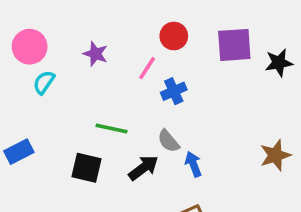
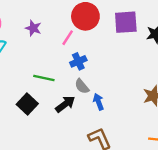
red circle: (174, 36) -> (85, 16), size x1.5
blue cross: (174, 91) -> (78, 61), moved
black square: (87, 168) -> (27, 104), turned 30

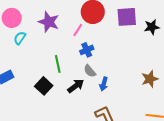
purple star: (33, 28) -> (49, 22), size x1.5
green line: (44, 78) -> (58, 64), turned 66
blue arrow: (98, 102) -> (104, 84), turned -144

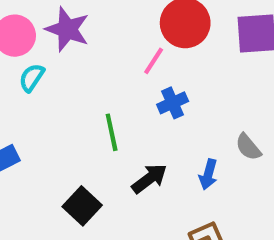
purple star: (49, 22) -> (67, 29), moved
gray semicircle: (90, 71) -> (248, 147), moved
black square: (44, 86) -> (82, 206), moved

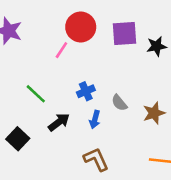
blue cross: (173, 103) -> (86, 91), moved
green line: (112, 132) -> (36, 94), turned -35

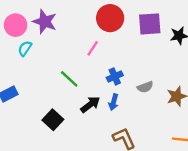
pink line: (61, 50) -> (93, 48), moved
gray semicircle: (119, 103) -> (145, 87), turned -70
blue arrow: (95, 120) -> (114, 102), moved

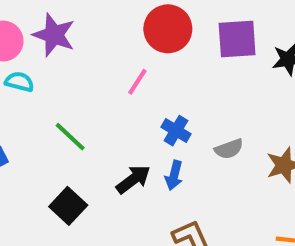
cyan semicircle: (25, 48) -> (19, 82), turned 70
blue cross: (115, 76) -> (176, 131), turned -35
green line: (69, 79) -> (70, 137), moved

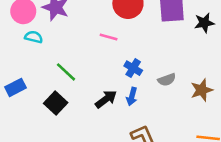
pink line: (137, 82) -> (109, 37), turned 72
black square: (68, 206) -> (56, 103), moved

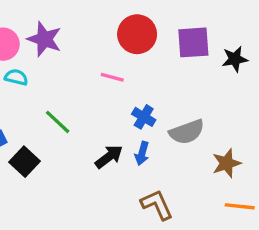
gray semicircle: (167, 80) -> (187, 132), size x1.5
brown star: (202, 90) -> (226, 163), moved
black square: (56, 103) -> (25, 162), moved

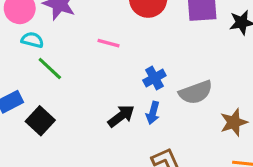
pink line: (112, 77) -> (108, 43), moved
blue cross: (144, 117) -> (154, 78), turned 30
green line: (58, 122) -> (50, 68), moved

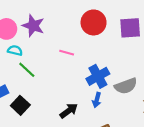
blue cross: (154, 78) -> (98, 76), size x1.5
black arrow: (121, 116) -> (69, 111), moved

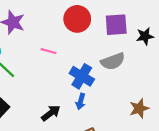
blue cross: (98, 76) -> (82, 76), turned -30
gray semicircle: (126, 86) -> (113, 61), moved

